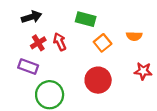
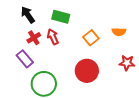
black arrow: (31, 17) -> (28, 15), turned -108
green rectangle: (86, 19) -> (61, 17), moved
purple rectangle: (28, 67) -> (25, 59), turned 30

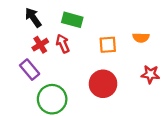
orange square: (91, 38) -> (108, 45), turned 35

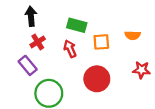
black arrow: (33, 17) -> (31, 16), turned 30
green rectangle: (72, 20) -> (77, 25), moved
red arrow: (63, 44) -> (70, 49), moved

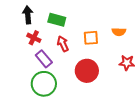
green rectangle: (77, 25) -> (57, 20), moved
red cross: (38, 42) -> (34, 38), turned -32
purple rectangle: (28, 65) -> (44, 59), moved

